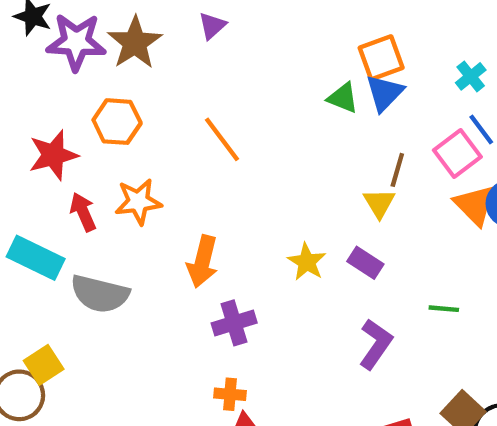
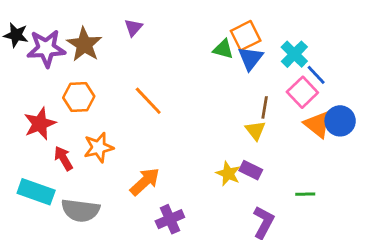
cyan cross: (471, 76) -> (294, 54), moved, size x1.4
green triangle: (343, 98) -> (223, 49), moved
orange arrow: (203, 262) -> (145, 182), turned -140
yellow star: (307, 262) -> (228, 174), moved

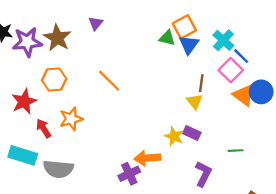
orange arrow: (145, 182) -> (147, 158), moved, turned -140

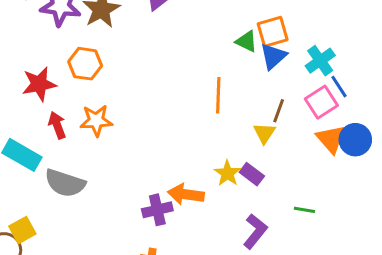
orange line: (109, 81) -> (218, 95), moved, turned 35

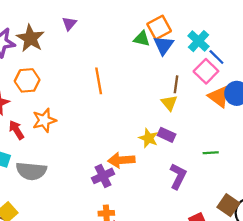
orange line: (218, 95) -> (99, 81), moved

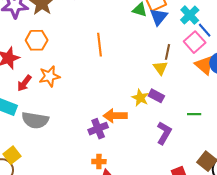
red arrow: (16, 130) -> (24, 83), turned -114

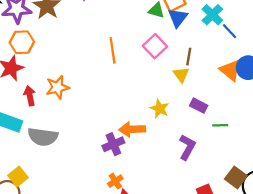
orange hexagon: (37, 40) -> (22, 42), moved
pink square: (195, 42) -> (155, 46), moved
red arrow: (24, 83) -> (30, 96), turned 132
purple rectangle: (156, 96) -> (199, 106), moved
orange cross: (99, 162) -> (115, 181), turned -32

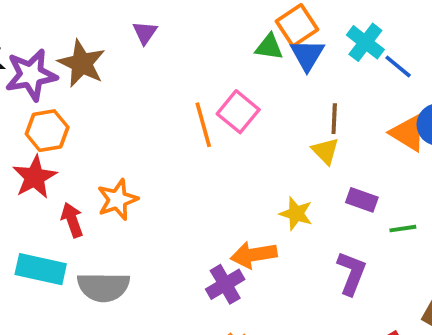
pink square: (155, 46) -> (238, 112), moved

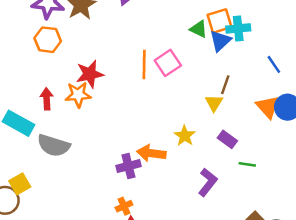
cyan cross: (365, 42) -> (238, 28), moved, turned 30
red star: (35, 177) -> (90, 74), moved

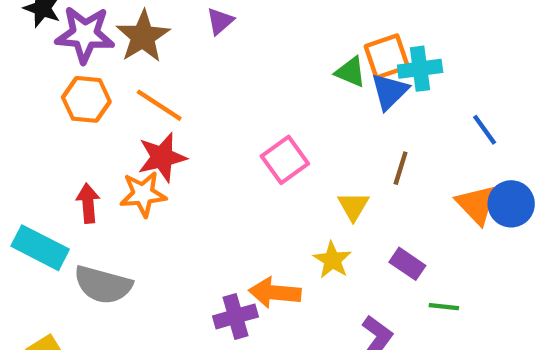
pink square: (168, 63) -> (285, 160), moved
orange line: (144, 65) -> (159, 105), moved, turned -56
yellow triangle: (214, 103) -> (353, 206), moved

